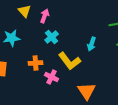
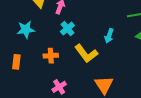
pink cross: (52, 77) -> (59, 87), moved, turned 32

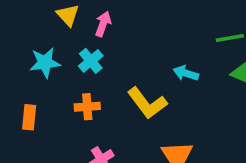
cyan cross: (67, 29) -> (91, 61), moved
cyan arrow: (109, 36) -> (186, 73), turned 88

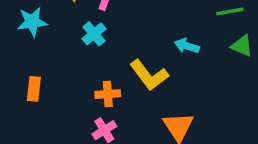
cyan star: (45, 63) -> (32, 22), moved
orange cross: (87, 107) -> (108, 94), moved

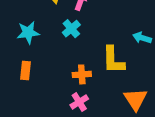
cyan star: (32, 22) -> (28, 33), moved
yellow L-shape: (149, 75) -> (113, 60), turned 36

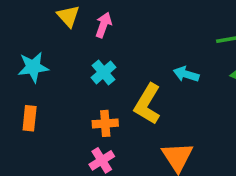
cyan cross: (71, 29) -> (103, 72), moved
yellow L-shape: (113, 60) -> (147, 104), turned 32

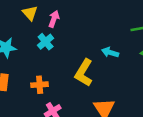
cyan cross: (103, 72) -> (46, 42), moved
orange cross: (105, 123) -> (40, 85), moved

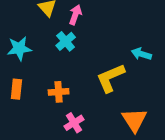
yellow L-shape: (84, 73) -> (110, 78), turned 36

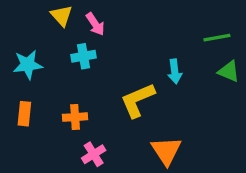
pink arrow: (75, 15) -> (95, 24), turned 126
cyan cross: (66, 41) -> (83, 56), turned 30
cyan arrow: (141, 54) -> (175, 71), turned -114

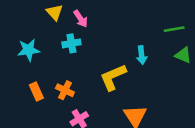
orange rectangle: (24, 114) -> (36, 92), moved, turned -30
orange cross: (75, 117) -> (65, 90), turned 30

